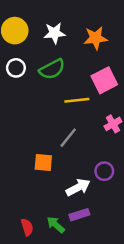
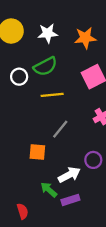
white circle: (16, 68) -> (19, 77), moved
yellow line: (77, 100) -> (52, 95), moved
green arrow: (56, 225) -> (49, 190), moved

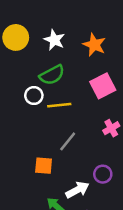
white star: (48, 33) -> (54, 40), turned 30
orange star: (85, 38) -> (94, 45), turned 30
white circle: (19, 77) -> (34, 96), moved

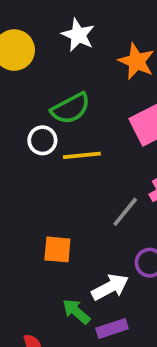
white star: (54, 40) -> (78, 35), moved
gray line: (68, 141) -> (125, 212), moved

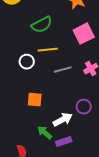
white circle: (42, 140) -> (27, 62), moved
gray line: (125, 212) -> (63, 70), moved, turned 36

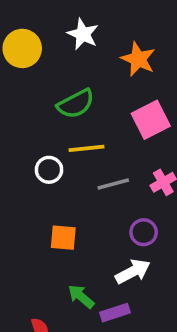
purple circle: (84, 107) -> (144, 232), moved
white arrow: (63, 120) -> (133, 271), moved

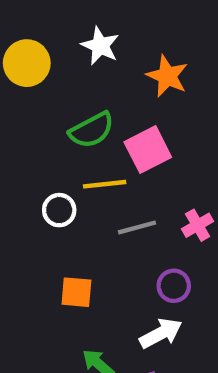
pink square: (151, 120) -> (148, 150), moved

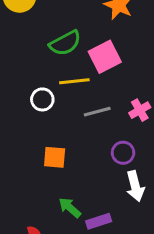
white arrow: (161, 333) -> (135, 186), moved, turned 104

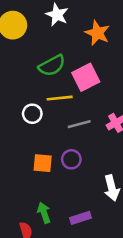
purple circle: (123, 153) -> (71, 159), moved
green arrow: (70, 208) -> (44, 213), moved, turned 30

